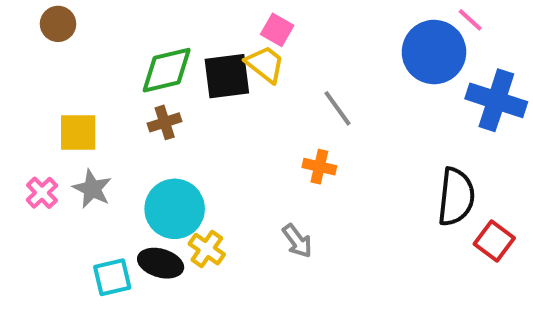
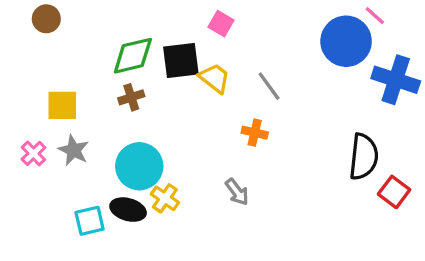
yellow trapezoid: (265, 64) -> (215, 78), moved

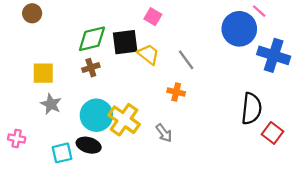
pink cross: (33, 153) -> (17, 138), moved, turned -35
yellow cross: (165, 198) -> (124, 120), moved, size x1.6

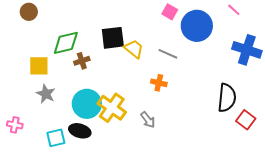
pink square: (153, 17) -> (170, 12), moved
blue circle: (239, 29) -> (197, 26), moved
green diamond: (92, 39) -> (66, 43), moved
gray line: (186, 60) -> (168, 54), turned -30

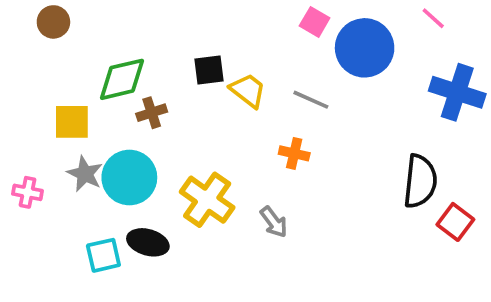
black square: (113, 38) -> (209, 70), size x0.7
cyan circle: (87, 104) -> (129, 178), moved
pink cross: (15, 125) -> (27, 192), moved

